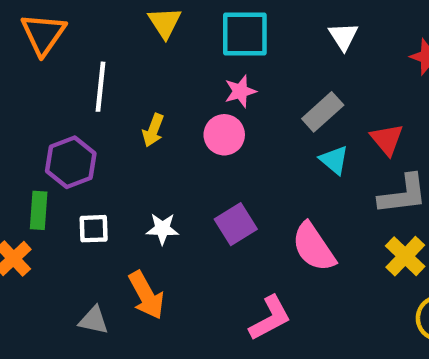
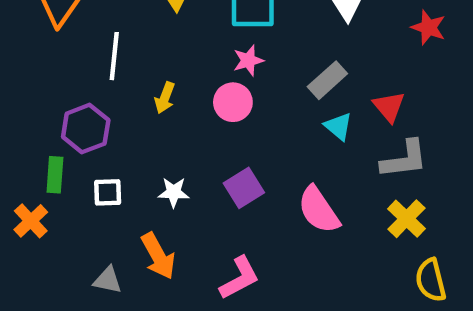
pink L-shape: (270, 318) -> (240, 278), moved

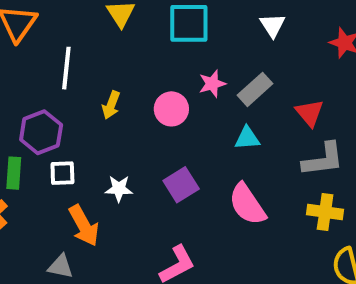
pink star: (248, 60) -> (212, 84), moved
cyan triangle: (338, 126) -> (247, 138), moved, turned -44
white square: (108, 192) -> (62, 173), moved
yellow cross: (407, 219) -> (325, 212), turned -36
orange arrow: (158, 256) -> (84, 226), moved

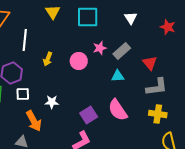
purple square: (181, 185) -> (89, 115), moved

